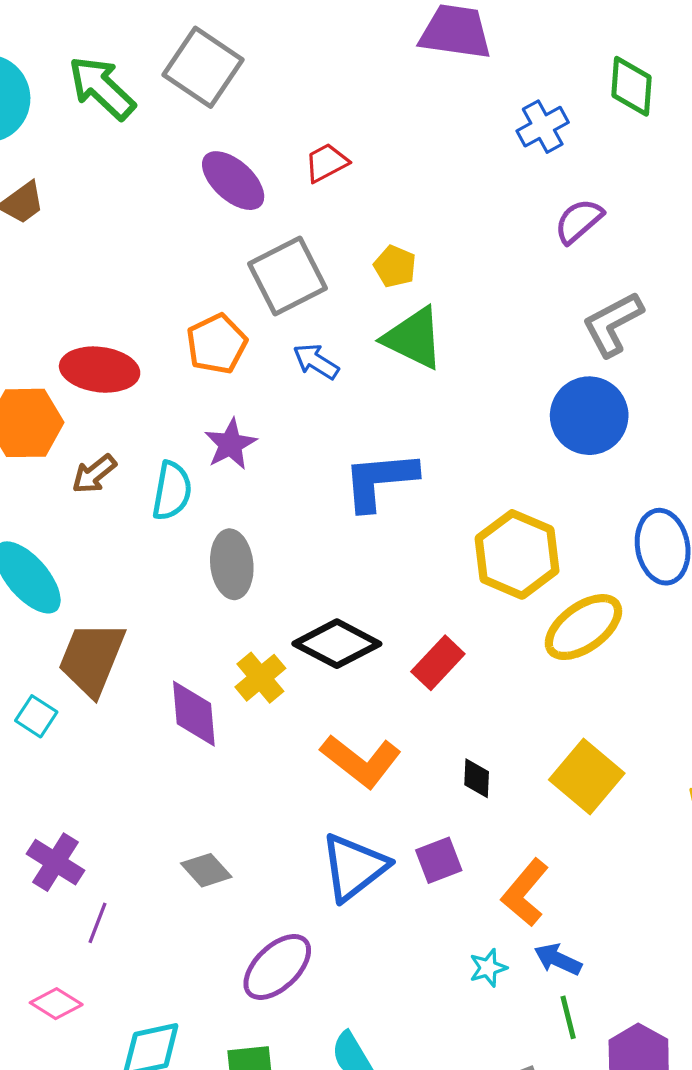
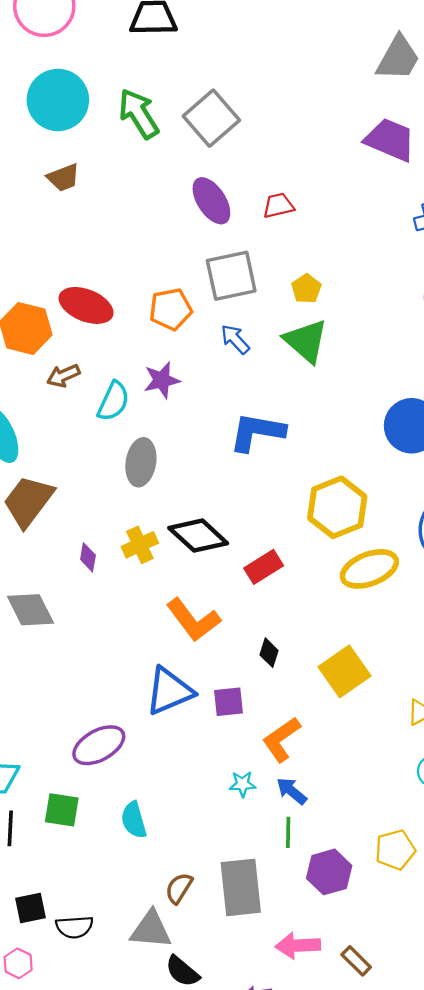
purple diamond: (194, 714) -> (88, 557), size x0.6
gray diamond: (206, 870) -> (30, 610), moved, size x1.4

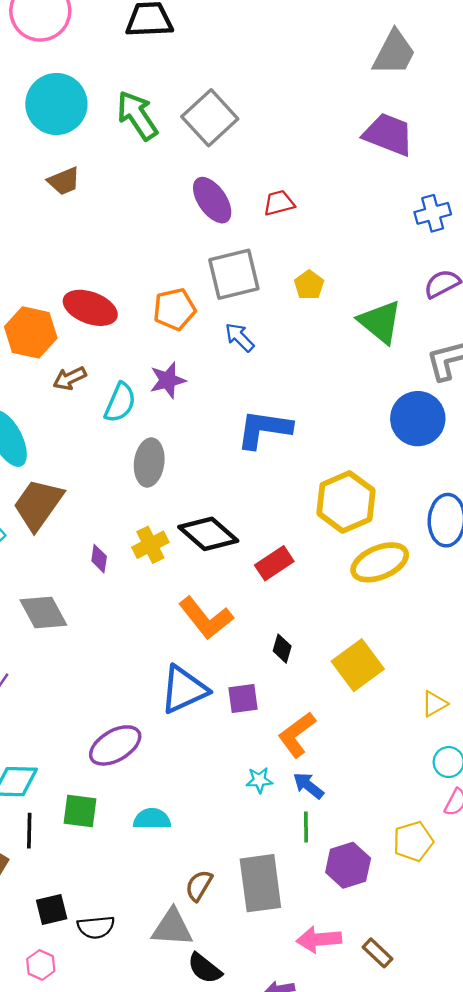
green triangle: (306, 341) -> (380, 322), moved
cyan semicircle: (134, 820) -> (152, 819), turned 108

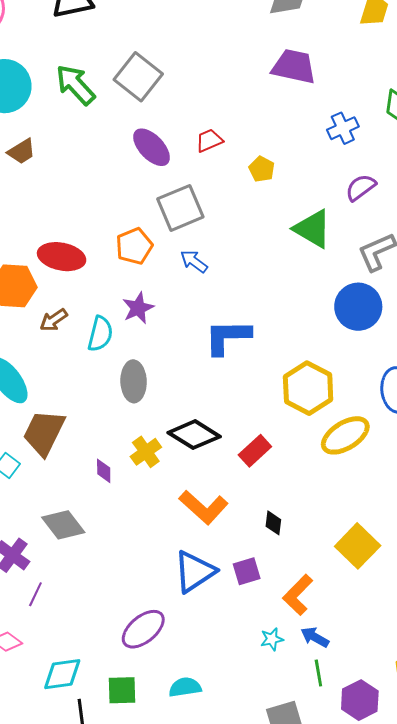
yellow pentagon: (309, 285) -> (262, 169), moved
yellow square: (358, 665) -> (358, 546), moved

